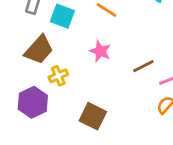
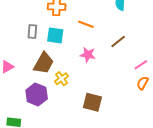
brown line: (143, 66) -> (118, 42), moved
purple hexagon: (33, 102) -> (37, 94), moved

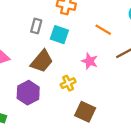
orange line: (86, 24) -> (103, 30), moved
yellow cross: (62, 79) -> (68, 83), moved

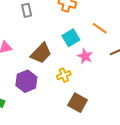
gray rectangle: (36, 26) -> (27, 10), moved, turned -32
cyan square: (59, 35) -> (71, 38), moved, turned 36

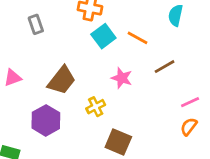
cyan square: (71, 38) -> (103, 36), moved

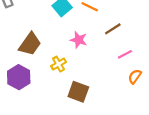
pink line: (190, 102) -> (125, 54), moved

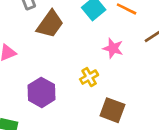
brown trapezoid: (30, 44) -> (50, 24), moved

